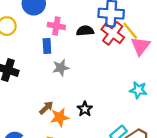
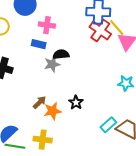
black semicircle: (85, 31) -> (61, 54), moved
blue rectangle: (47, 46) -> (39, 44), turned -72

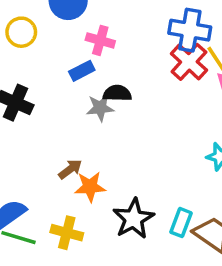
blue rectangle: (39, 44) -> (82, 71), turned -48
black star: (76, 102) -> (134, 219), moved, size x1.6
cyan rectangle: (108, 125) -> (181, 223), turned -35

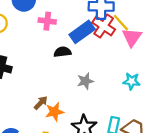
blue rectangle: (82, 71) -> (82, 32), moved, size x1.6
gray star: (100, 108) -> (85, 81), moved

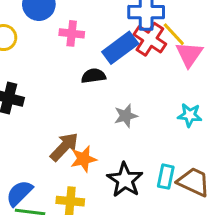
brown arrow: (41, 103) -> (64, 147), size x1.5

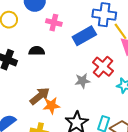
red cross: (150, 39) -> (103, 67), moved
black semicircle: (93, 76) -> (37, 51), moved

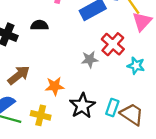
brown arrow: (40, 96) -> (19, 75), moved

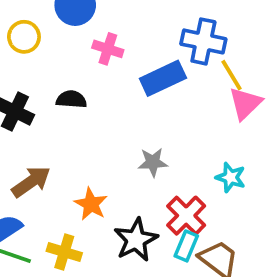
red cross: (113, 44) -> (186, 216), moved
orange star: (55, 86) -> (91, 204), turned 30

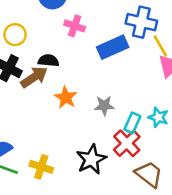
yellow circle: (24, 37) -> (15, 35), moved
brown arrow: (31, 182) -> (34, 77), moved
orange star: (91, 204) -> (66, 97), moved
cyan rectangle: (186, 246) -> (132, 123), moved

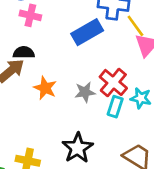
pink cross: (75, 26) -> (30, 15), moved
red cross: (127, 143) -> (113, 82), moved

